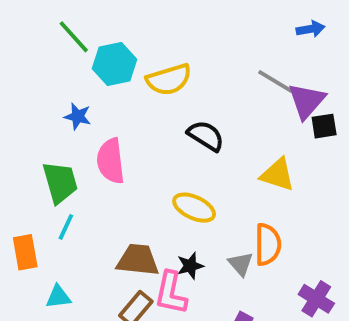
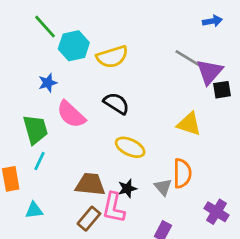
blue star: (78, 116) -> (48, 83), turned -30
black semicircle: (206, 136) -> (116, 103), moved
pink semicircle: (111, 161) -> (71, 114), turned -40

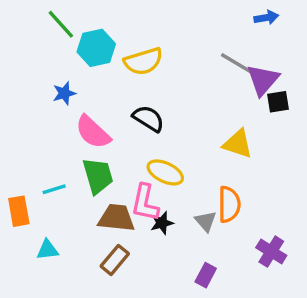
green trapezoid: (35, 129) -> (98, 176), moved
cyan line: (40, 161) -> (54, 189), turned 48
pink L-shape: (114, 208) -> (145, 203), moved

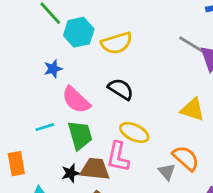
cyan line: (54, 189) -> (45, 127), moved
orange semicircle: (229, 204) -> (186, 158), turned -48
black star: (162, 223) -> (71, 173), moved

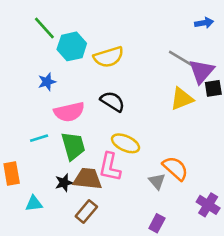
pink semicircle: (76, 100) -> (69, 112), turned -56
yellow triangle: (193, 109) -> (182, 99), moved, turned -40

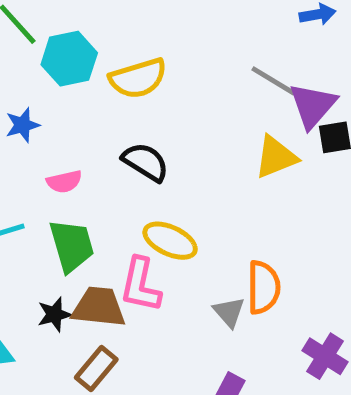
pink semicircle: (69, 112) -> (64, 182), size x0.6
orange semicircle: (175, 168) -> (264, 287), turned 48

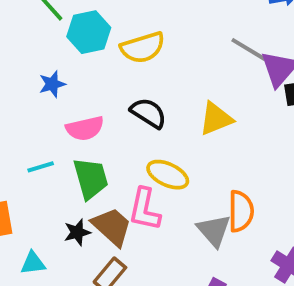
yellow triangle: (276, 157) -> (216, 119), moved
pink semicircle: (64, 182) -> (85, 128), size x1.4
brown trapezoid: (99, 307) -> (112, 227), turned 36
gray triangle: (229, 312) -> (214, 230), size x1.4

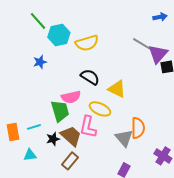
yellow triangle: (216, 119) -> (117, 89), moved, turned 48
pink semicircle: (85, 128) -> (71, 97), moved
cyan line: (41, 167) -> (34, 127), moved

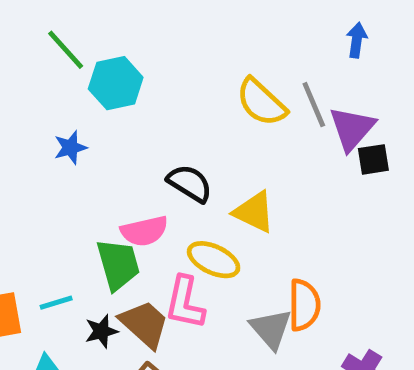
blue arrow: (160, 17) -> (357, 40), turned -72
yellow semicircle: (87, 43) -> (261, 102), moved, turned 60
gray line: (142, 44) -> (314, 105), turned 36

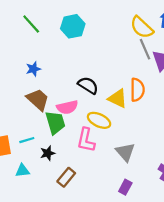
cyan hexagon: (116, 83) -> (73, 26), moved
yellow semicircle: (261, 102) -> (142, 27), moved
orange semicircle: (304, 305) -> (137, 90), moved
brown trapezoid: (144, 324) -> (38, 100), moved

